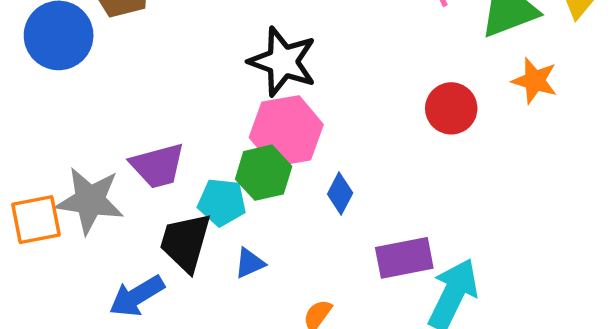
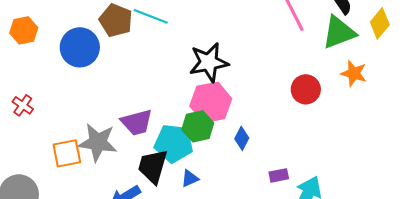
black star: (283, 62) -> (209, 62), turned -30
cyan pentagon: (222, 202) -> (174, 143), size x1.4
purple rectangle: (404, 258) -> (279, 175), size x0.6

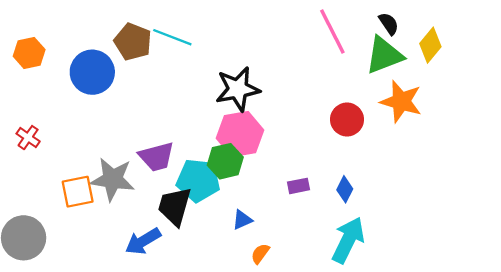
orange star: (354, 73) -> (401, 101), size x1.4
blue diamond: (242, 138) -> (345, 189), moved
purple rectangle: (279, 175) -> (299, 186), moved
blue triangle: (190, 178) -> (242, 220), moved

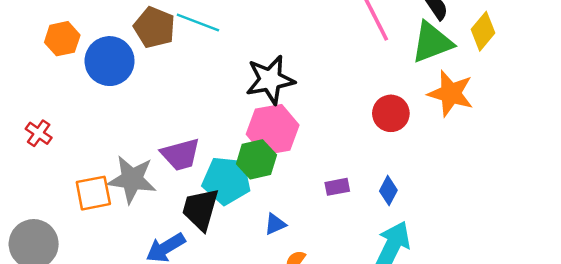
orange hexagon: (29, 53) -> (62, 39), moved

